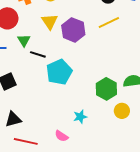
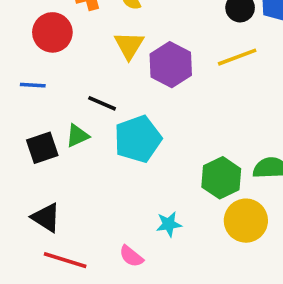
green triangle: (24, 40) -> (77, 136), moved, turned 32
yellow circle: (122, 111) -> (246, 221), size x1.5
black triangle: (13, 119) -> (46, 218), turned 42

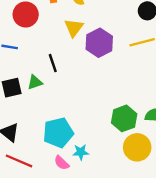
black line: (102, 103) -> (53, 63), turned 42
cyan pentagon: (138, 139) -> (58, 133), moved
cyan star: (169, 224) -> (81, 152), moved

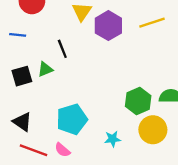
cyan star: (81, 152) -> (113, 139), moved
pink semicircle: (62, 163) -> (62, 150), moved

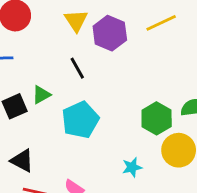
black line: (62, 49) -> (77, 68), moved
cyan pentagon: (72, 119) -> (80, 120), moved

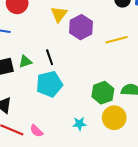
yellow line: (161, 23) -> (117, 40), moved
black line: (77, 68) -> (50, 57), moved

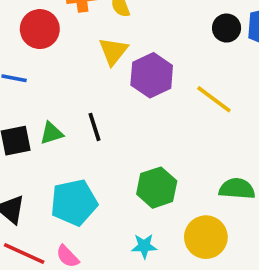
yellow line: (117, 40) -> (214, 99), turned 50
cyan pentagon: (49, 84) -> (74, 203), moved
green hexagon: (103, 93) -> (157, 188), moved

